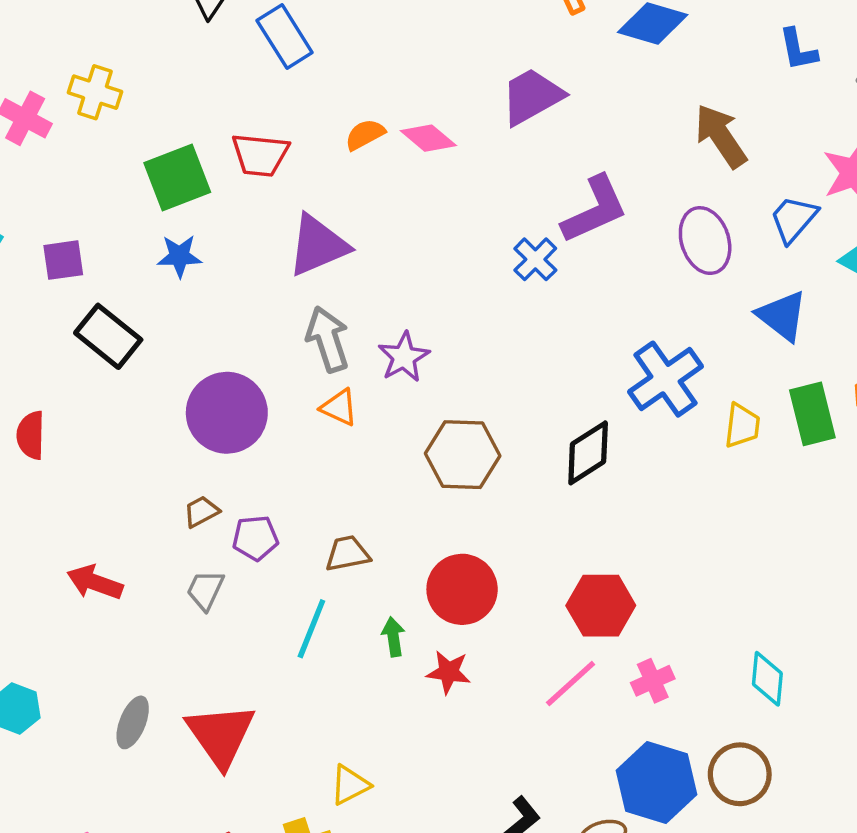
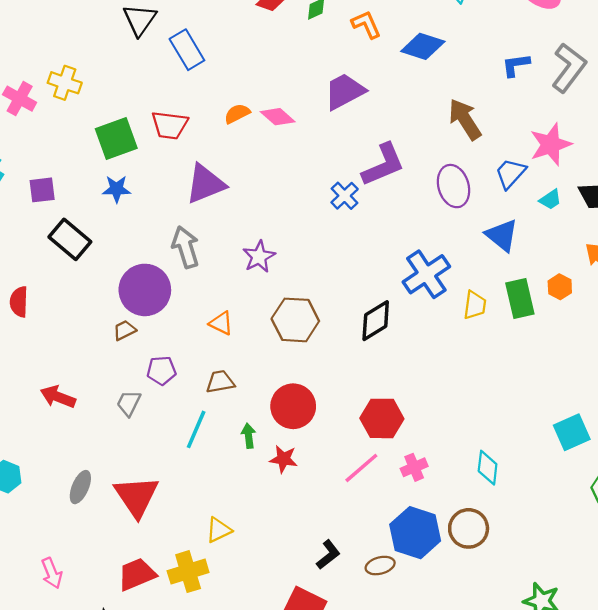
blue L-shape: (798, 50) -> (516, 65), turned 92
gray arrow: (328, 339) -> (186, 247), moved
orange triangle: (339, 408) -> (221, 323), moved
brown trapezoid: (201, 512) -> (124, 330), moved

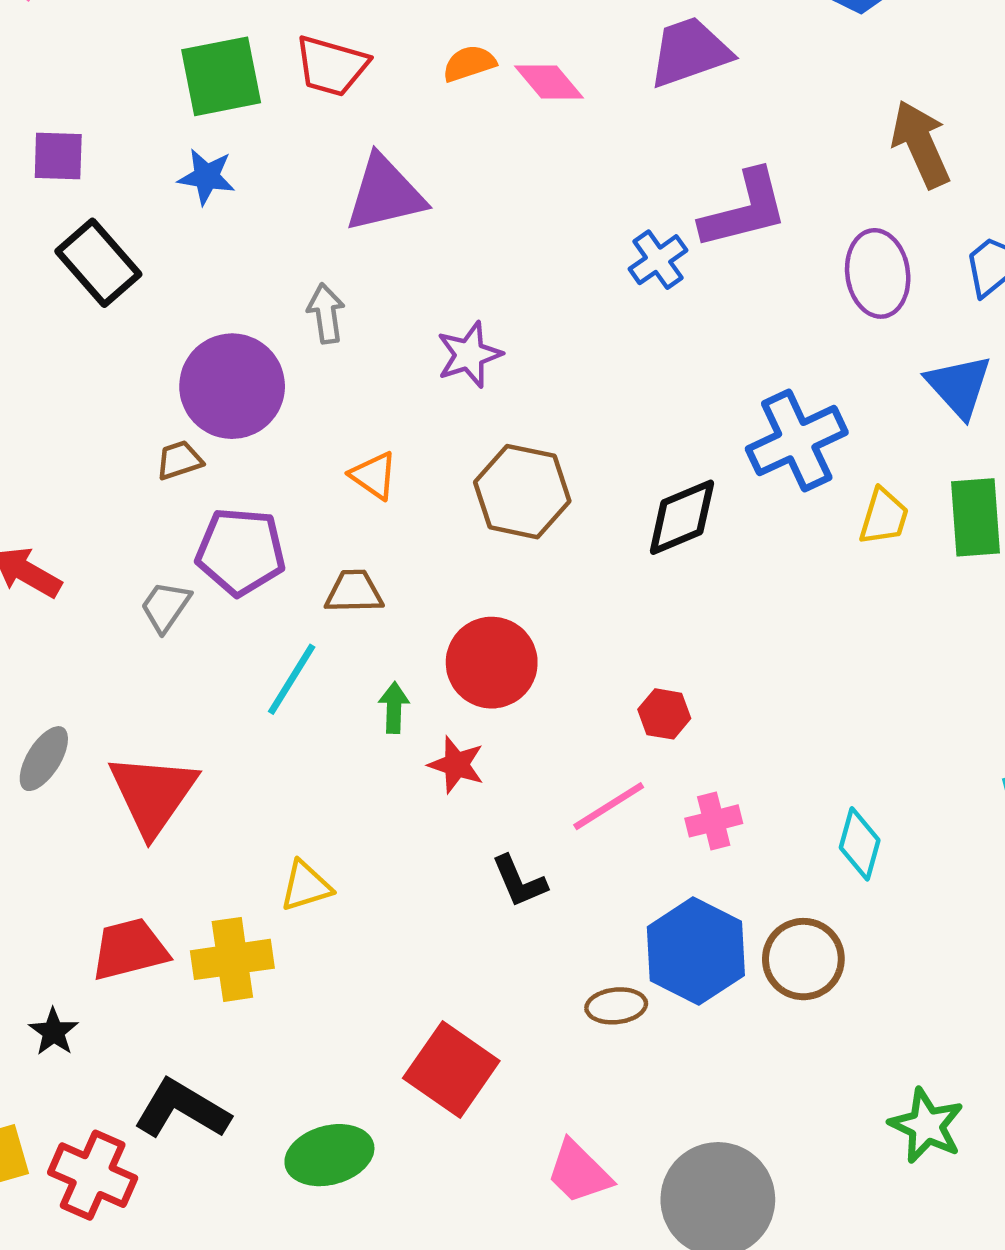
gray arrow: (186, 247) -> (326, 313), size x0.7
purple pentagon: (161, 371) -> (241, 552), size x1.5
red hexagon: (382, 418) -> (664, 714), size x0.6
black L-shape: (328, 555) -> (519, 881), moved, turned 96

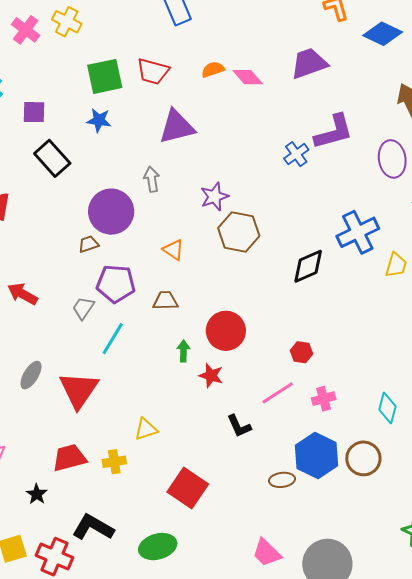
brown hexagon: (522, 492) -> (239, 232), moved
cyan line: (292, 679) -> (113, 339), moved
yellow cross: (232, 959) -> (114, 462), size x0.7
red square: (451, 1070) -> (188, 488), moved

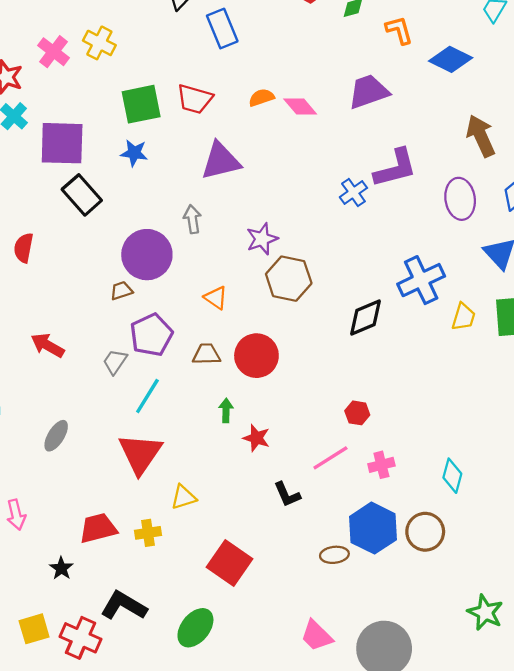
purple square: (34, 112) -> (62, 143), size x1.8
purple pentagon: (116, 284) -> (151, 335), turned -30
red circle: (226, 331) -> (256, 356), moved
red triangle: (79, 390) -> (140, 454), moved
green ellipse: (158, 547) -> (195, 628), turned -36

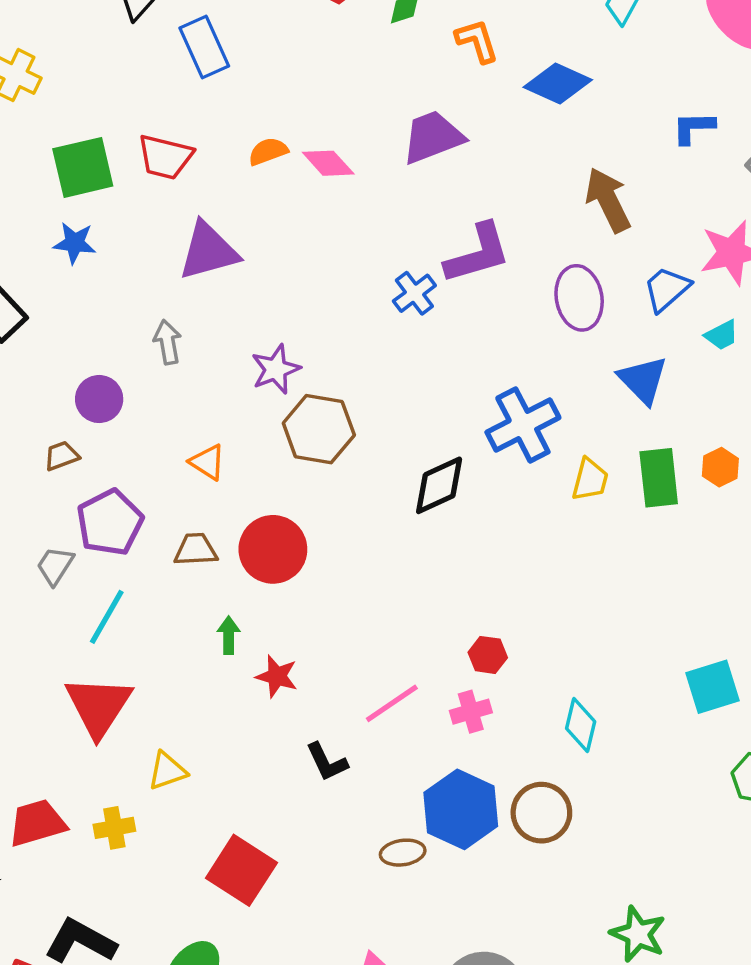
purple circle: (147, 255) -> (99, 399), size x0.6
red hexagon: (357, 413) -> (488, 655), moved

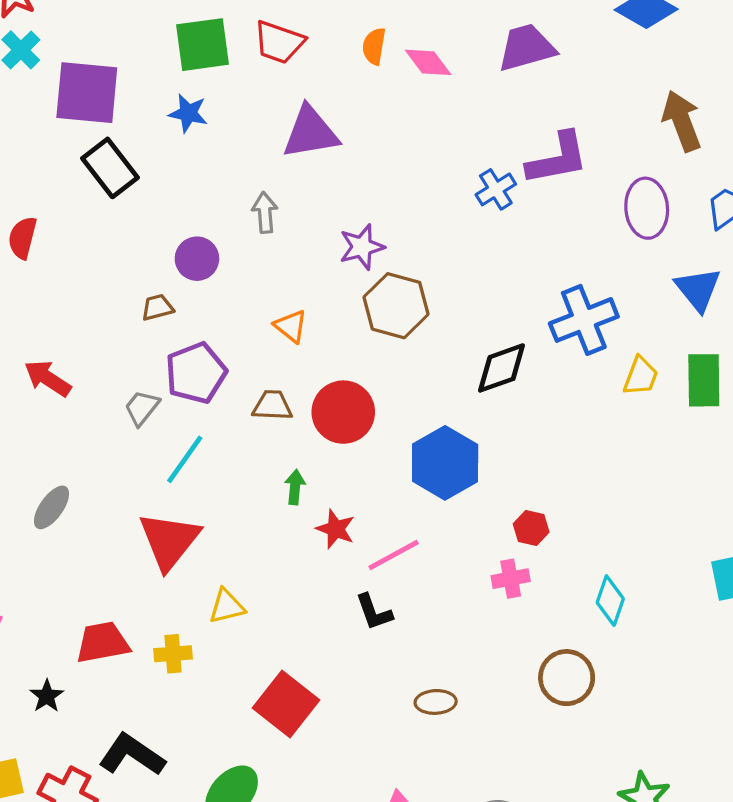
orange semicircle: (268, 151) -> (374, 46), turned -66
pink line: (392, 703) -> (394, 555), moved
blue hexagon: (461, 809) -> (445, 463), moved

